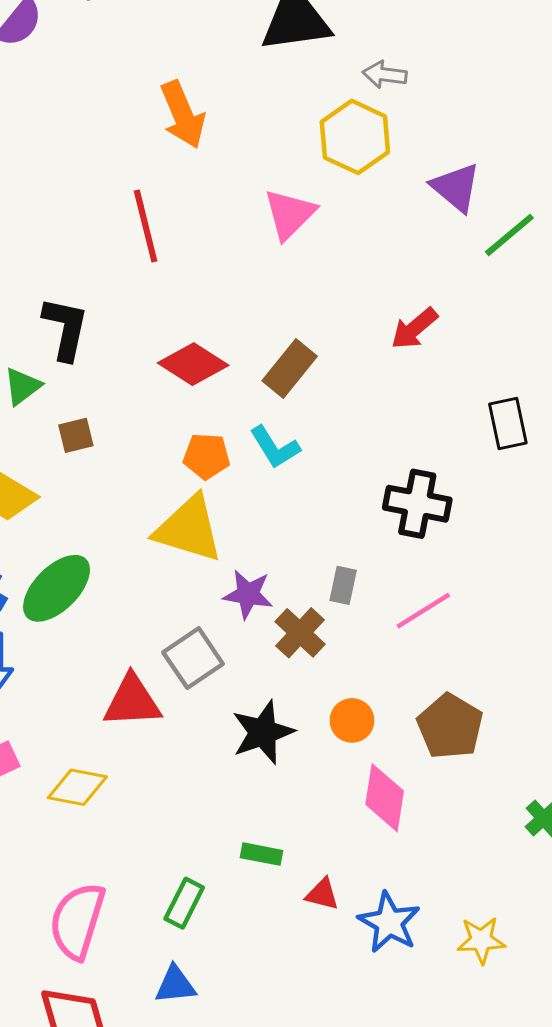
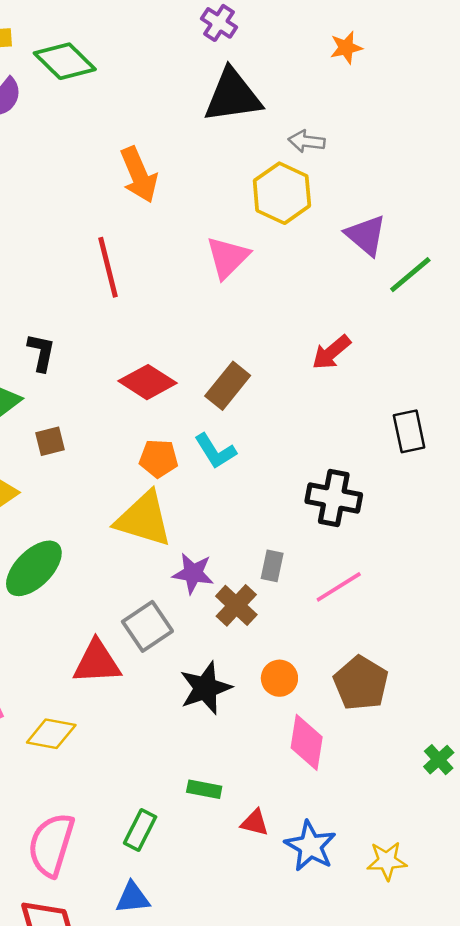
black L-shape: (65, 328) -> (41, 352), size x0.7

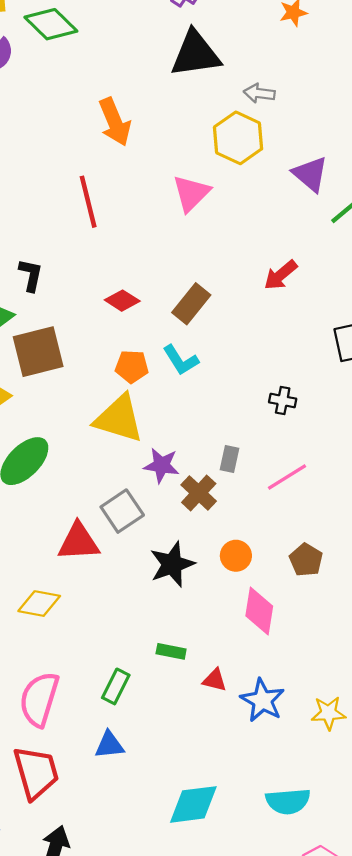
red diamond: (147, 382) -> (122, 301), size x0.7
brown square: (50, 441) -> (38, 352), size x2.0
black cross: (334, 498) -> (283, 400), size x0.6
brown pentagon: (361, 683) -> (306, 560), size x0.7

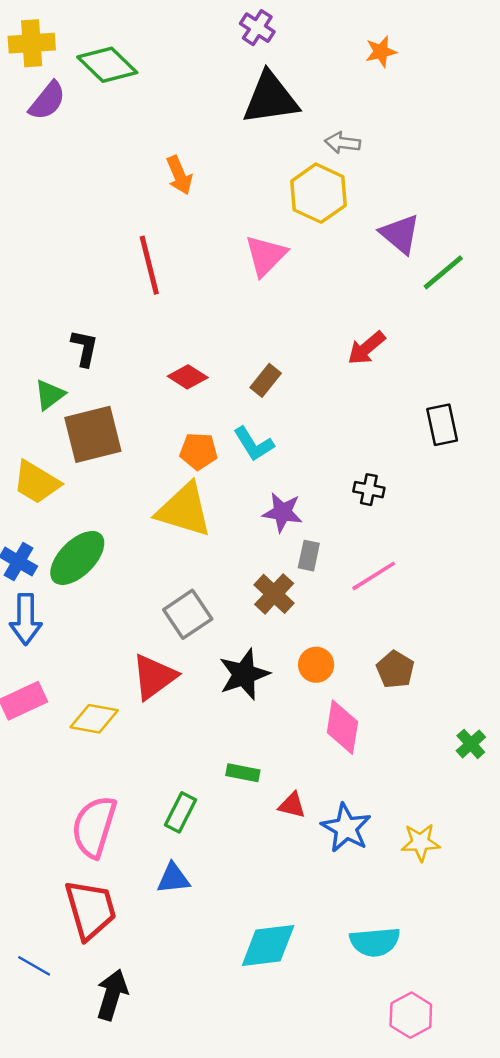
orange arrow: (115, 122) -> (179, 175), size x0.7
brown rectangle: (191, 304) -> (266, 380), size x0.7
purple star: (161, 465) -> (282, 512), moved
red triangle: (79, 542) -> (154, 677), moved, turned -33

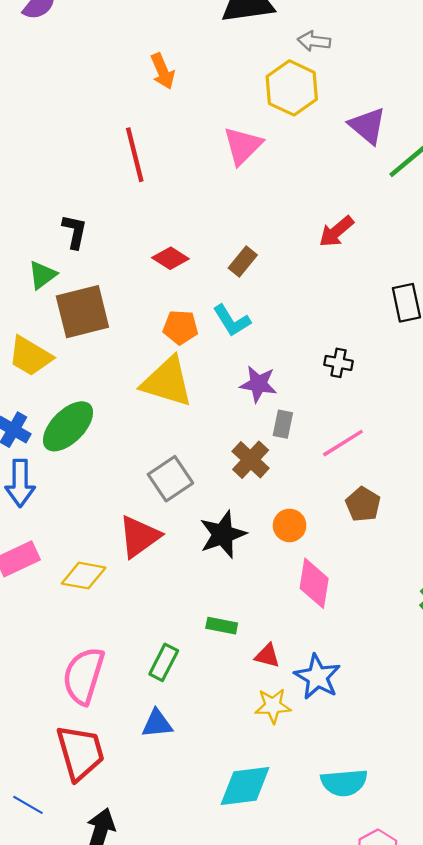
brown pentagon: (395, 670) -> (363, 504), moved
yellow star: (420, 842) -> (273, 706), moved

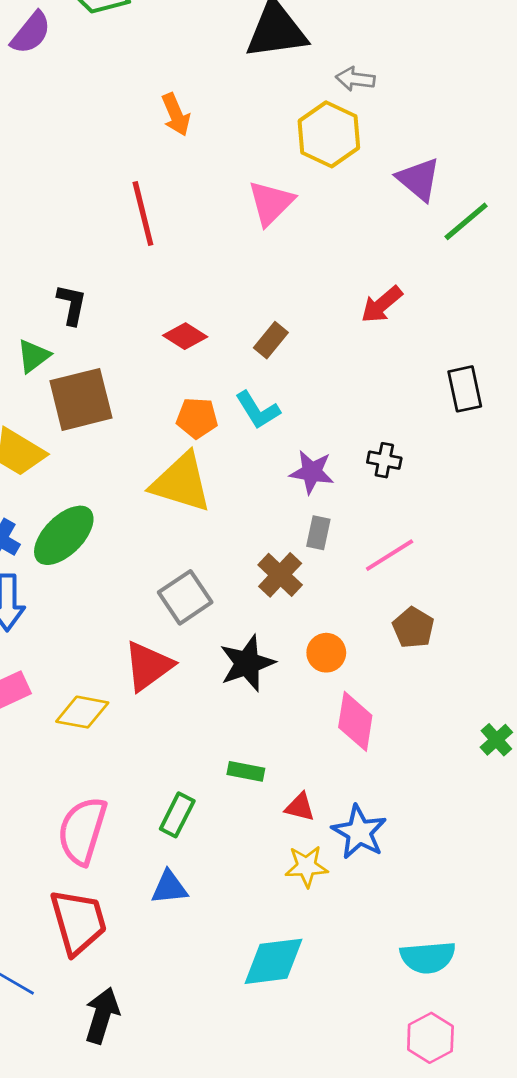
purple star: (258, 384) -> (312, 472), moved
cyan semicircle: (344, 783) -> (428, 957), moved

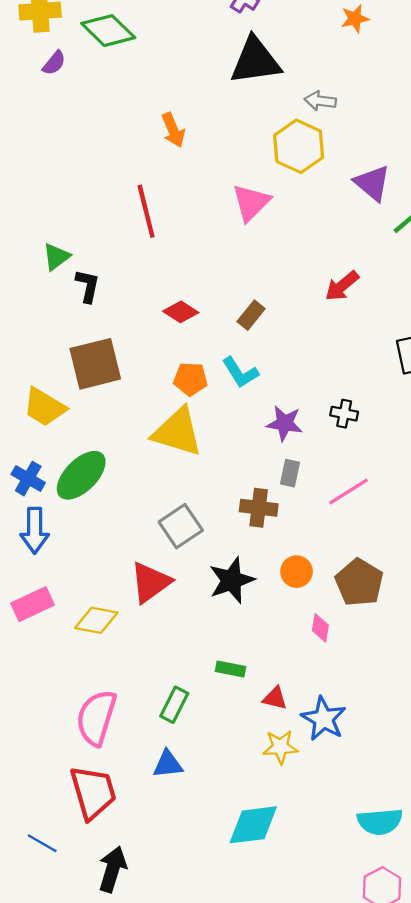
purple semicircle: (31, 33) -> (54, 63), size x0.7
green triangle: (33, 356) -> (56, 257), moved
brown cross: (280, 575) -> (259, 508), turned -36
brown pentagon: (413, 628) -> (359, 582), moved, size x1.4
pink diamond: (355, 721) -> (320, 628), size x0.6

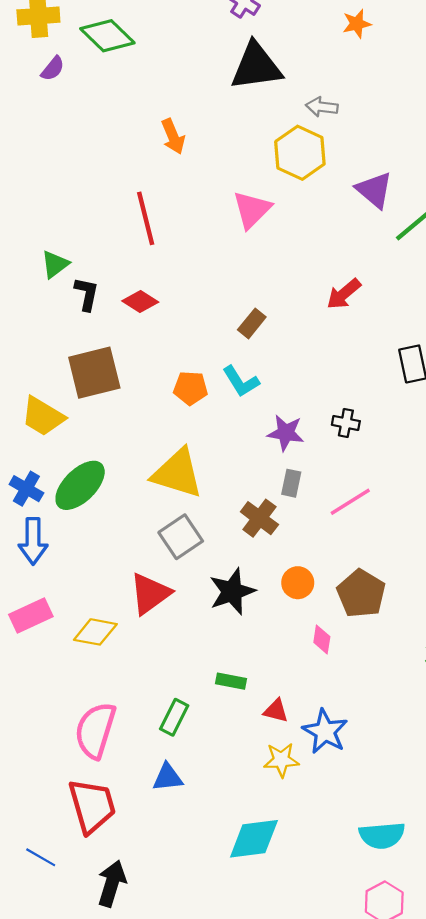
red diamond: (181, 312) -> (140, 302), moved
yellow triangle: (177, 432) -> (177, 473), moved
brown cross: (259, 508) -> (259, 518), turned 30

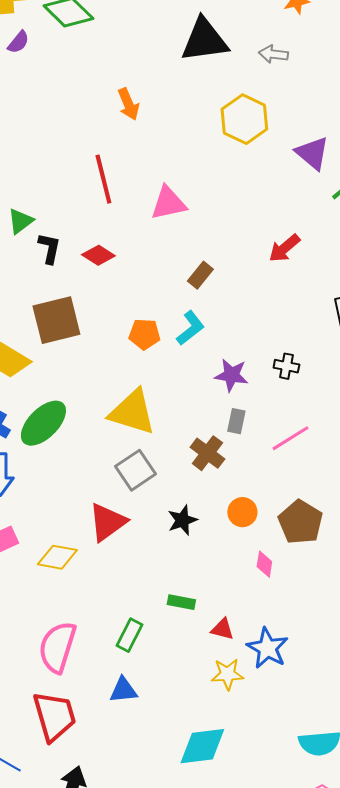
gray arrow: (322, 107) -> (273, 54), moved
pink triangle: (252, 210) -> (168, 203), moved, turned 33
cyan L-shape: (241, 381) -> (190, 328), turned -96
black star: (232, 591) -> (182, 520), size x0.7

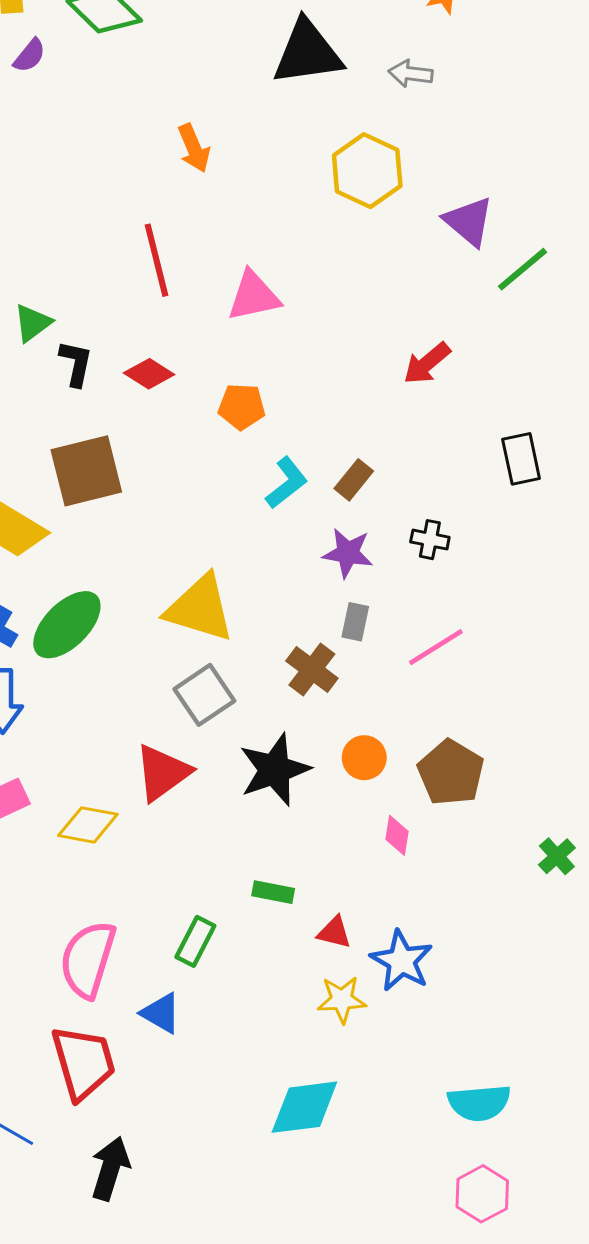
brown rectangle: (200, 275) -> (354, 480), moved
orange pentagon: (144, 334) -> (242, 407), moved
black star: (182, 520) -> (275, 770), size x1.6
blue triangle: (123, 690) -> (161, 1013), moved, turned 36

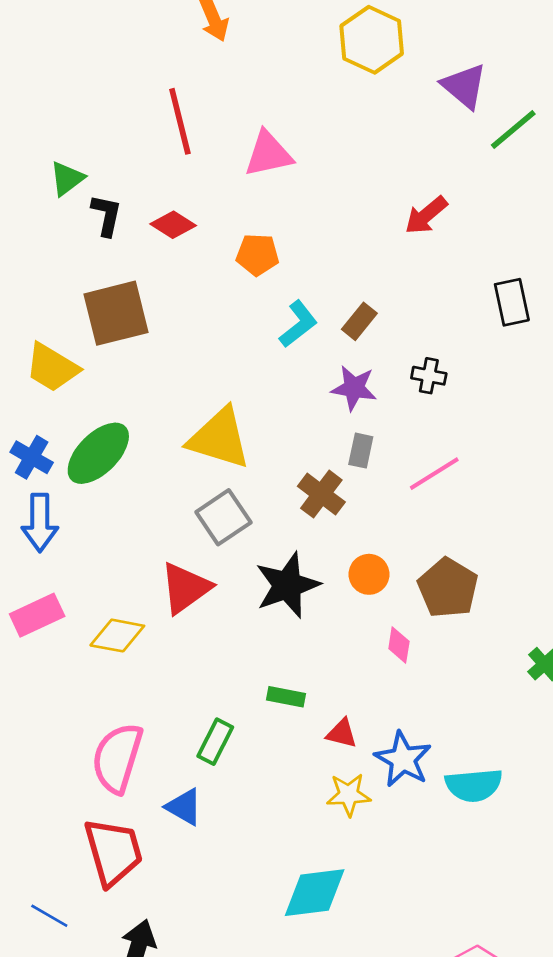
cyan semicircle: (479, 1103) -> (474, 785), moved

